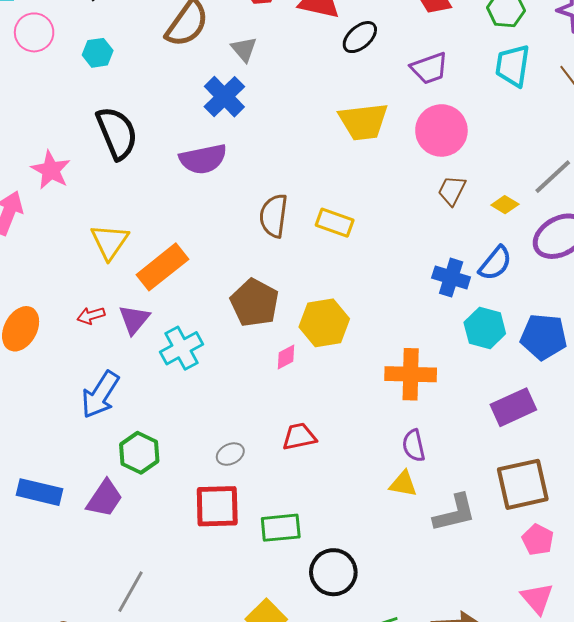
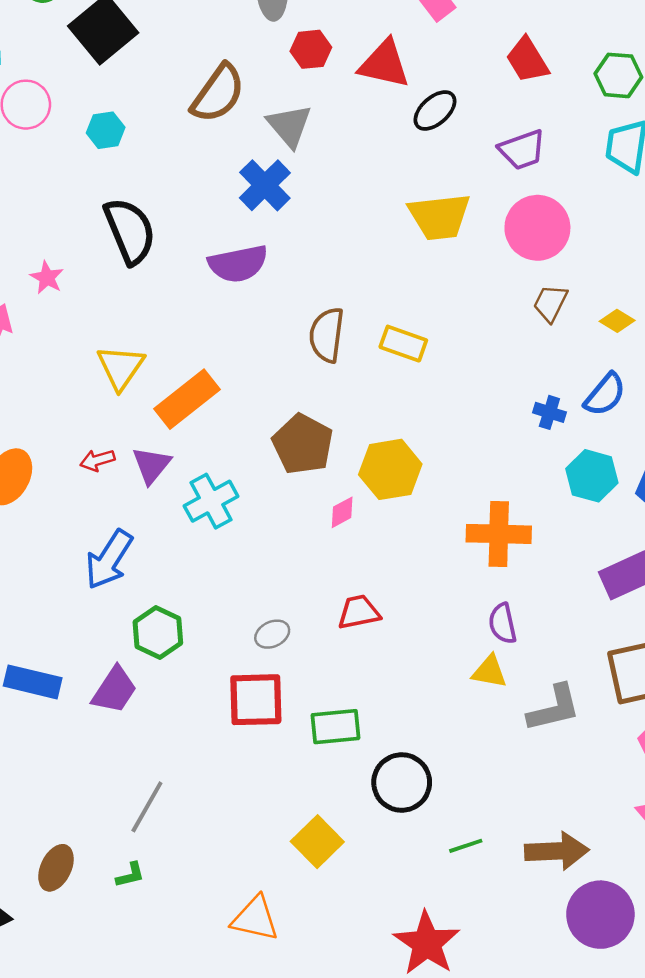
gray triangle: (244, 49) -> (289, 126), size x1.4
pink star: (51, 170) -> (47, 278), size x0.7
blue cross: (451, 278) -> (549, 412), size x0.7

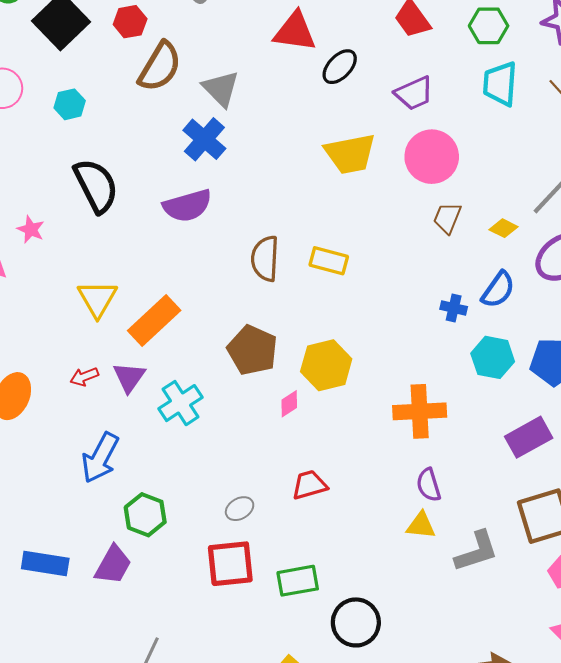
red hexagon: (311, 49) -> (130, 22), moved

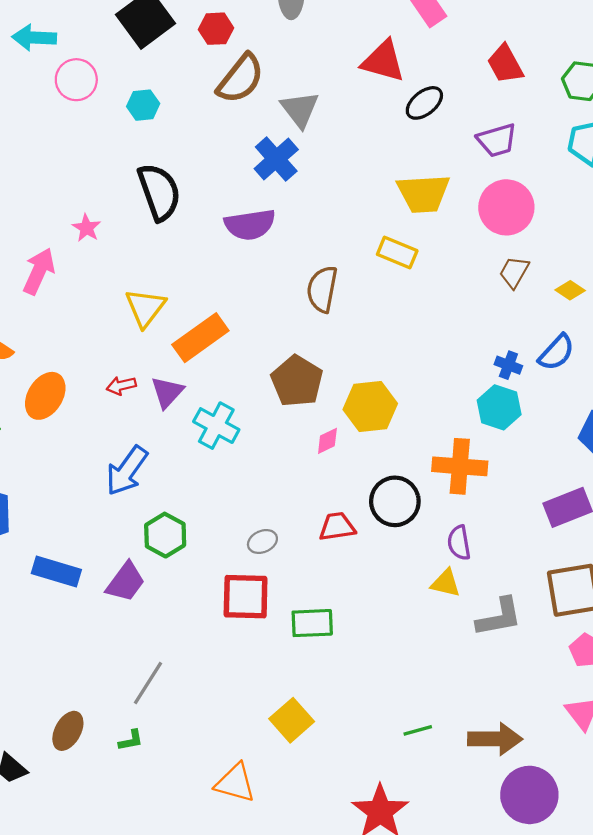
yellow rectangle: (329, 261) -> (397, 253), moved
cyan hexagon: (493, 357) -> (499, 407), moved
cyan cross: (180, 403) -> (216, 426), turned -36
black circle: (356, 622) -> (395, 501), moved

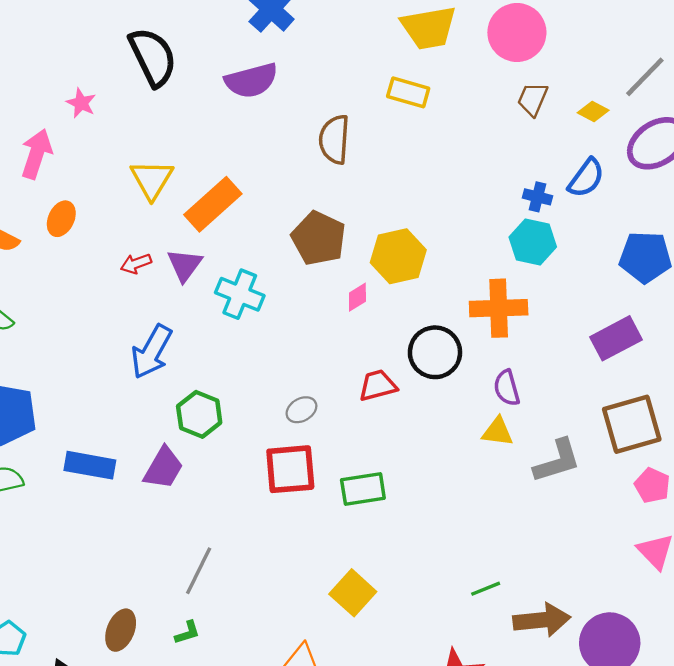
orange ellipse: (45, 396) -> (61, 219), moved, size x0.7
brown arrow: (495, 739) -> (542, 620), moved

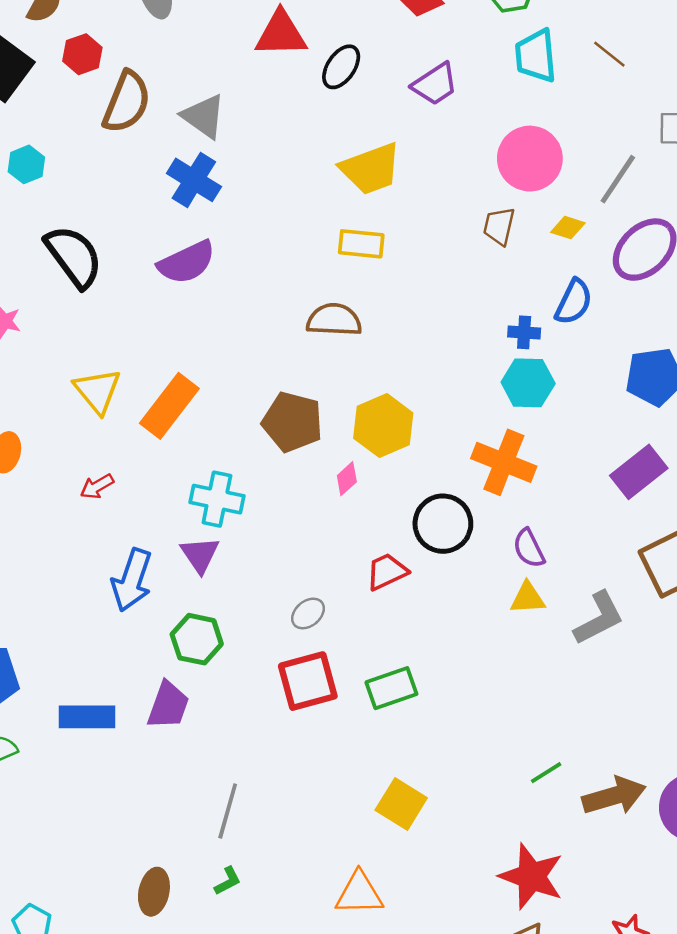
pink circle: (517, 33) -> (530, 159), moved
brown semicircle: (334, 139) -> (334, 320), moved, turned 99
purple triangle: (185, 265) -> (200, 555), moved
orange cross: (499, 308) -> (504, 462), turned 34

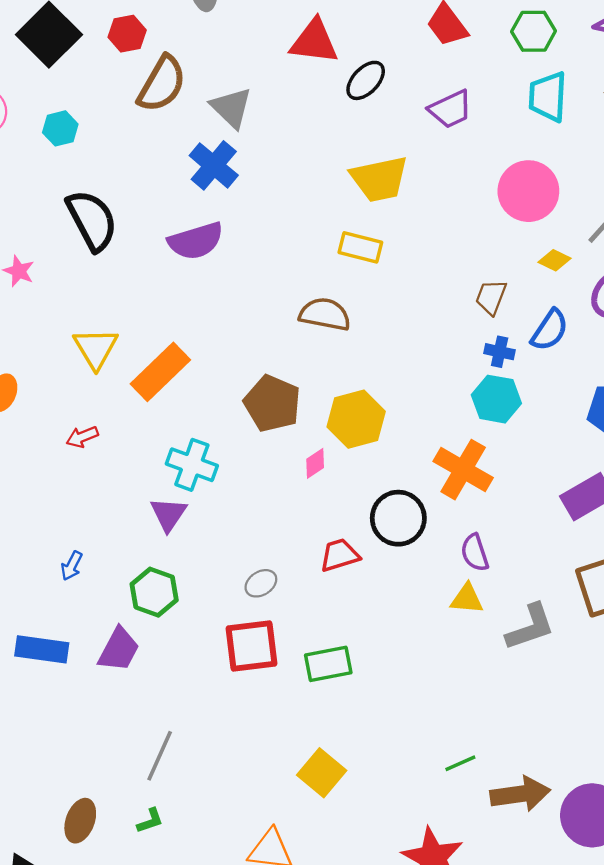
brown trapezoid: (499, 226) -> (491, 297), moved
blue arrow: (132, 580) -> (72, 566), moved, size x0.5

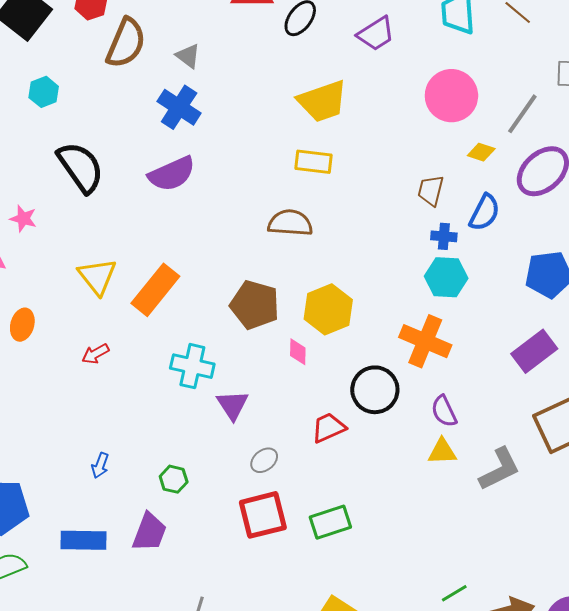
gray triangle: (231, 108) -> (188, 56), size x0.7
pink diamond: (315, 463) -> (298, 352), turned -48
purple triangle: (169, 514) -> (233, 405), moved
green hexagon: (154, 592) -> (174, 479), size x0.7

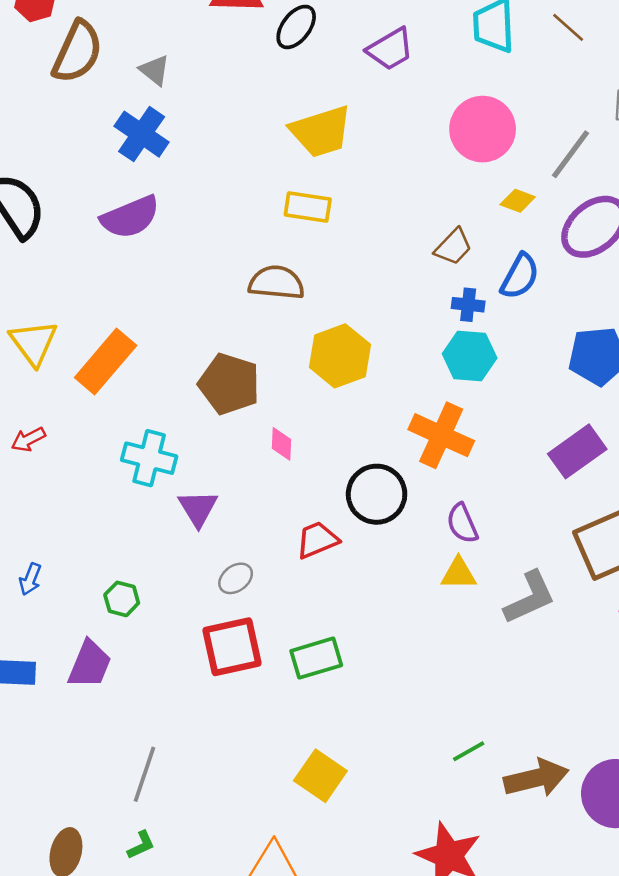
brown trapezoid: (431, 190) -> (453, 247), turned -152
yellow hexagon: (328, 309) -> (340, 356), moved

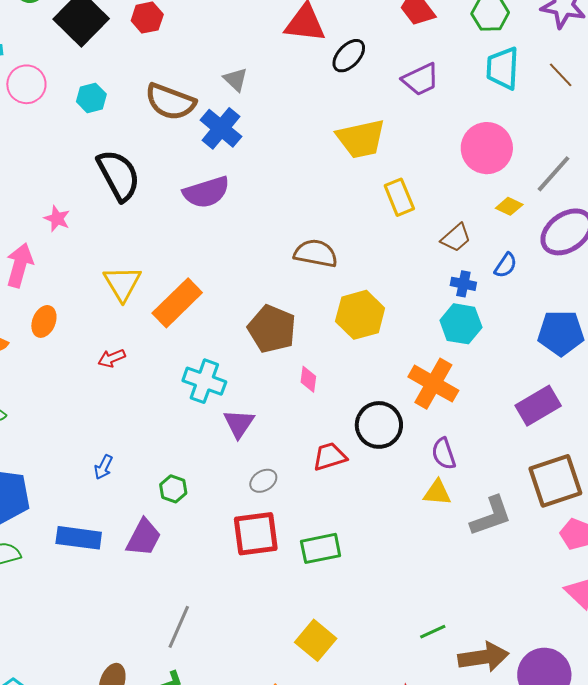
brown semicircle: (77, 52) -> (170, 102), moved, turned 81
yellow rectangle: (308, 207) -> (399, 197), moved, turned 54
blue semicircle: (520, 276) -> (506, 265), size x0.7

